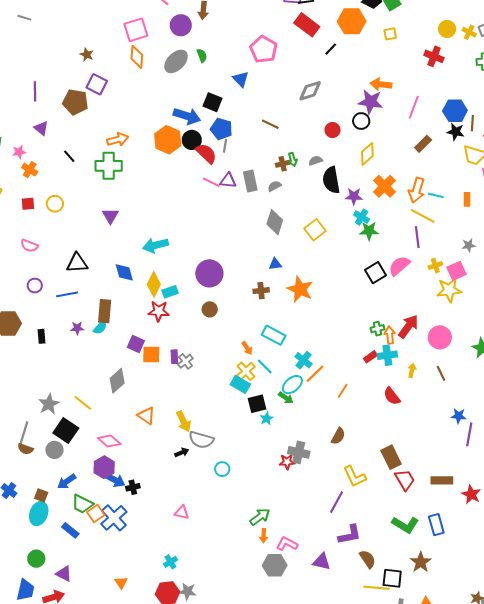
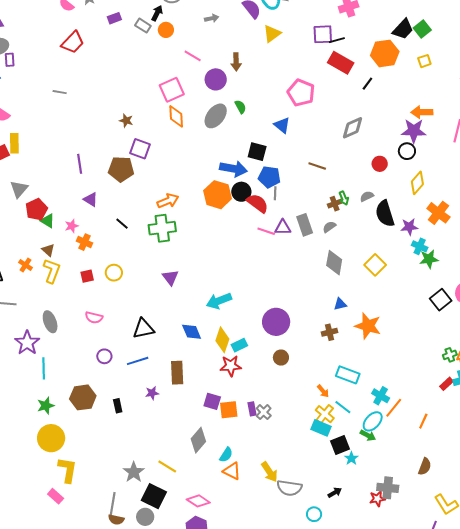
cyan semicircle: (100, 327) -> (226, 455), moved
black arrow: (182, 452) -> (335, 493), moved

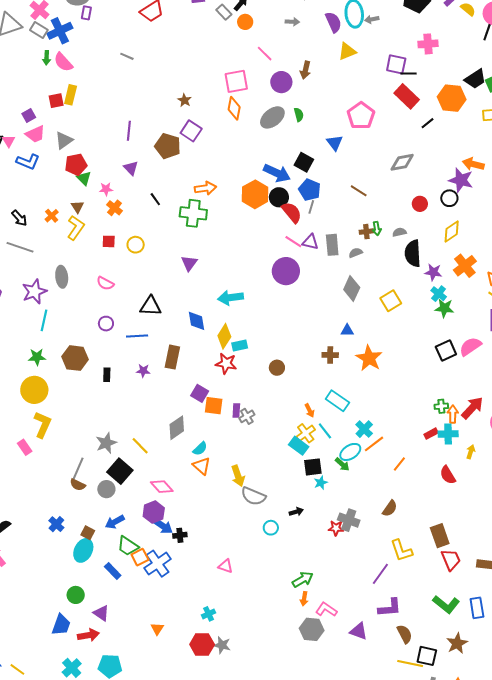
purple circle: (276, 322) -> (286, 271), moved

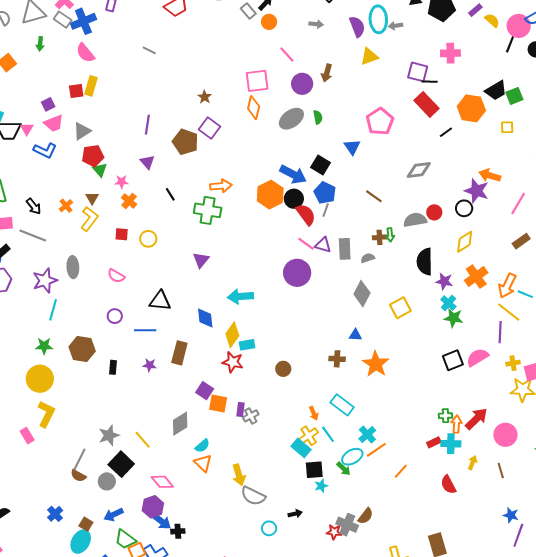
green arrow: (47, 58) -> (40, 44), moved
gray semicircle: (399, 232) -> (415, 220), moved, size x1.6
brown semicircle: (390, 508) -> (366, 516), moved

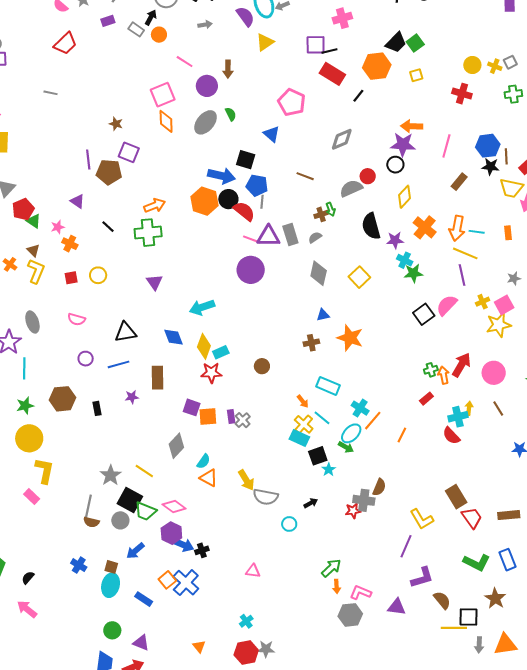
purple line: (147, 125) -> (88, 160), moved
purple triangle: (323, 245) -> (268, 236), size x1.4
cyan cross: (451, 444) -> (458, 417), moved
green trapezoid: (125, 539) -> (145, 511), moved

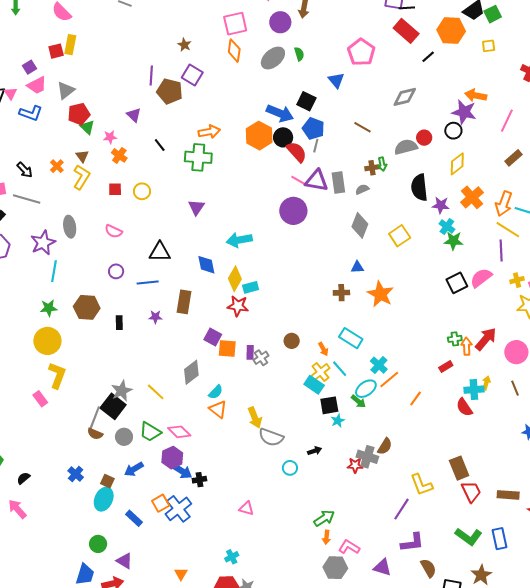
brown circle: (262, 366) -> (292, 341), moved
black square: (130, 500) -> (113, 406), moved

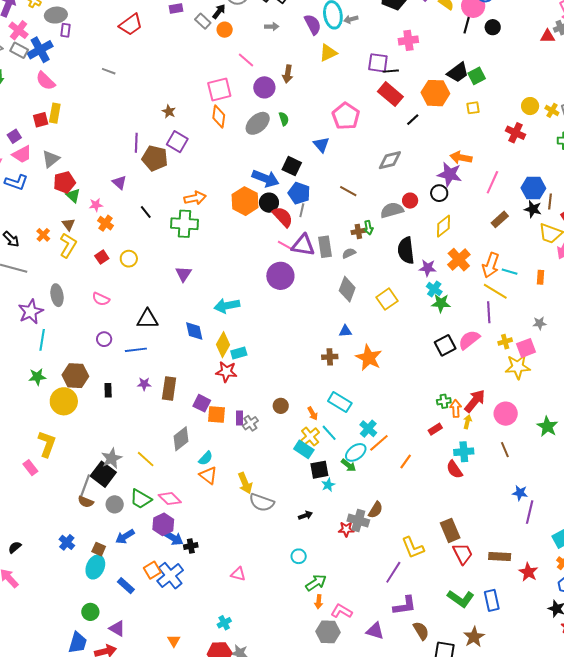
red square: (115, 189) -> (102, 257), turned -32
brown rectangle: (184, 302) -> (169, 389), moved
yellow circle: (47, 341) -> (64, 401), moved
yellow arrow: (486, 383) -> (467, 422), moved
cyan circle: (290, 468) -> (299, 556), moved

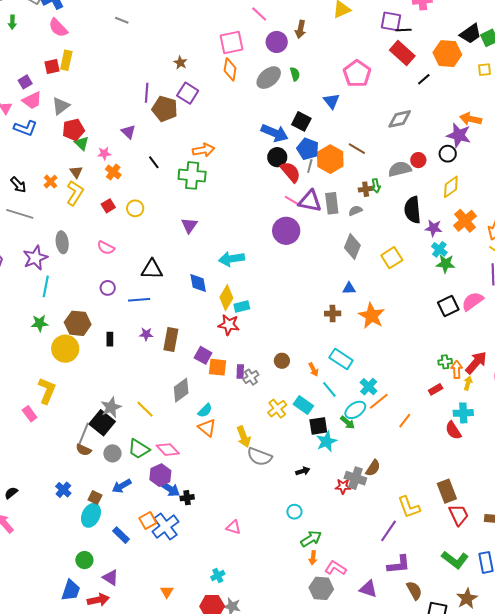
orange hexagon: (245, 201) -> (330, 159), moved
yellow cross: (310, 436) -> (277, 409), moved
cyan star: (328, 485) -> (326, 441), size x1.5

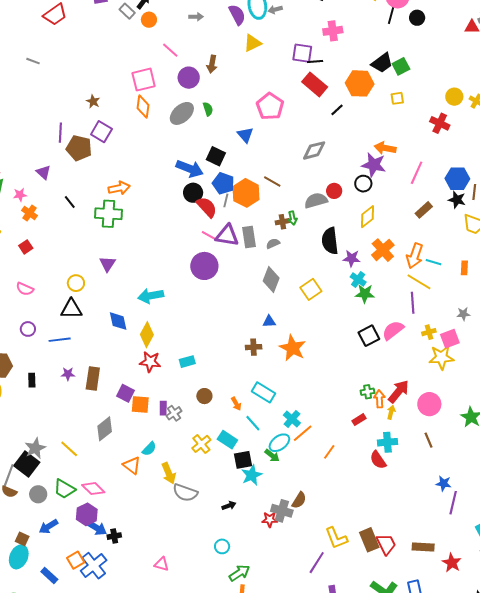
yellow circle: (135, 208) -> (76, 283), moved
cyan rectangle: (242, 306) -> (187, 362), moved
cyan semicircle: (205, 411) -> (149, 449), moved
brown rectangle: (447, 491) -> (369, 540), moved

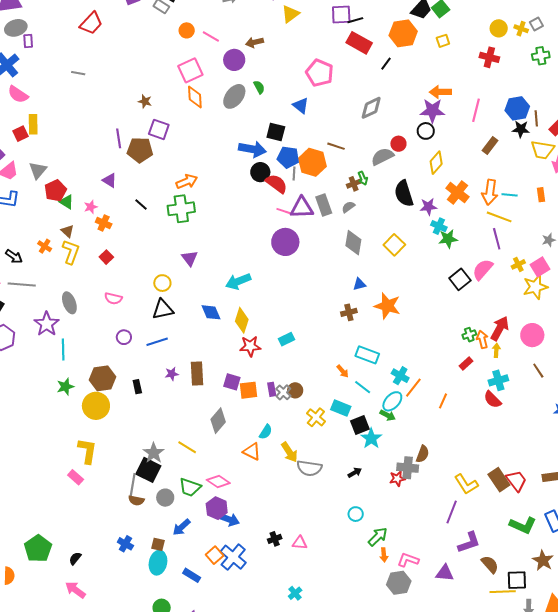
orange circle: (149, 20) -> (187, 30), moved
brown arrow: (212, 64) -> (255, 42), turned 78
brown circle: (204, 396) -> (295, 390), moved
black cross: (114, 536) -> (275, 539), moved

